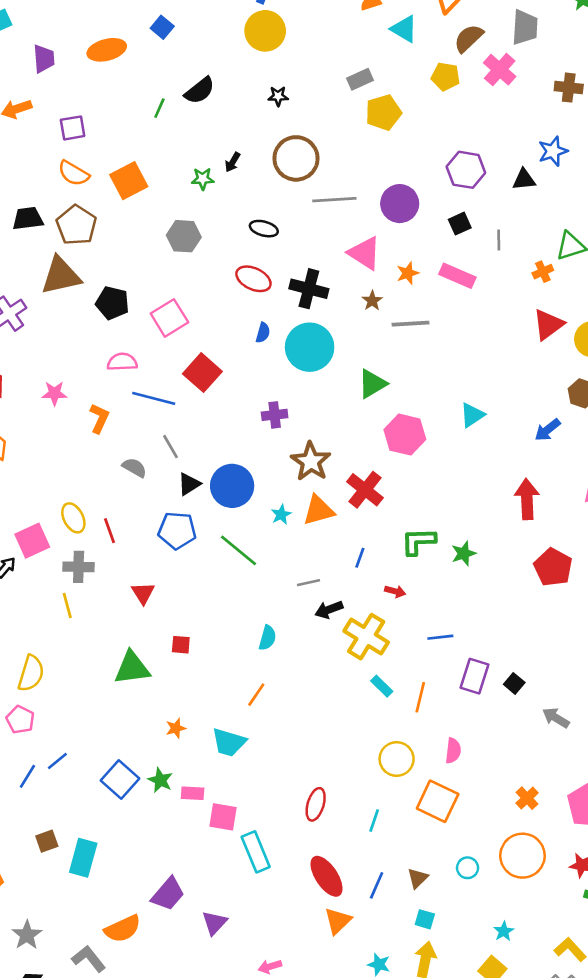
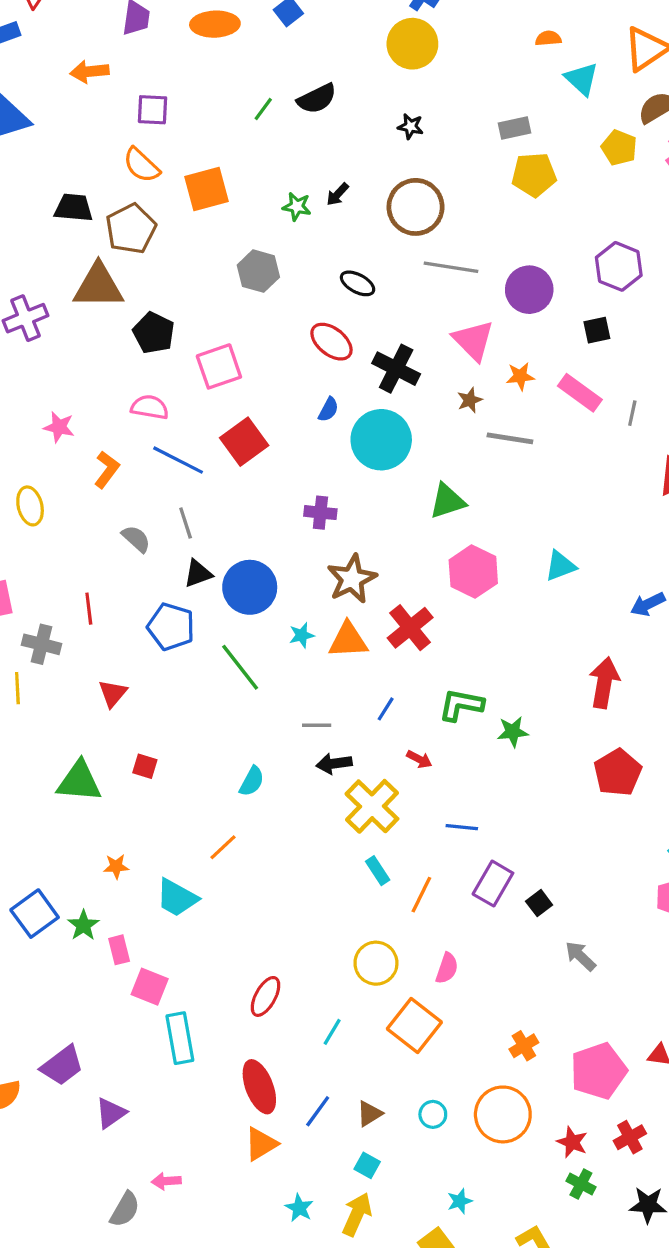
gray line: (499, 240) -> (632, 413), moved
yellow ellipse: (73, 518) -> (30, 506), moved
pink rectangle: (193, 793) -> (119, 950), turned 60

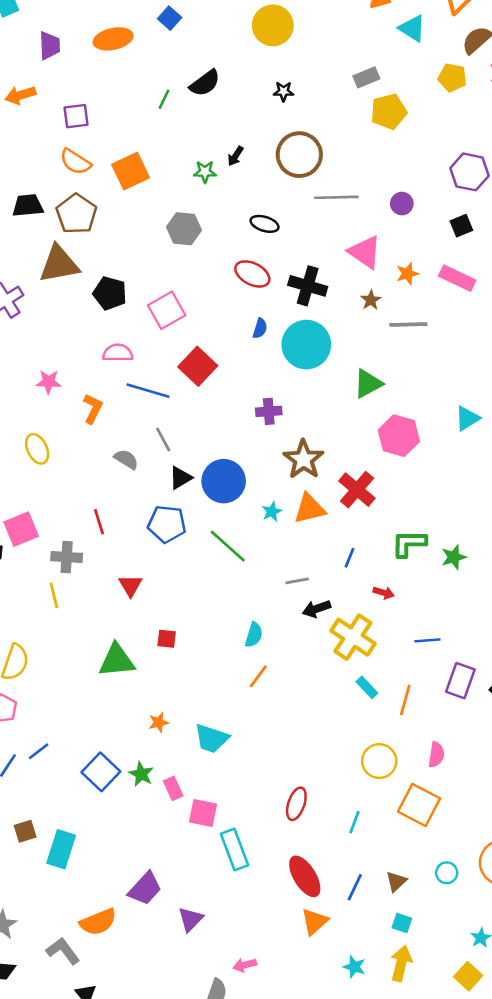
purple circle: (529, 290) -> (402, 204), size x0.6
orange line: (223, 847) -> (258, 676), moved

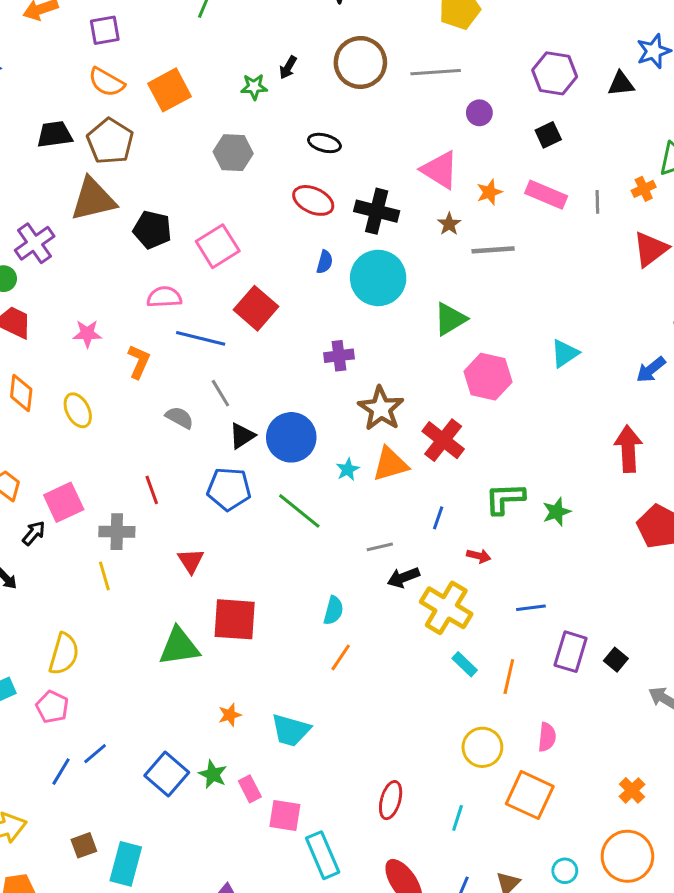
gray line: (336, 197) -> (436, 72), moved
red square: (167, 639) -> (235, 619), size x2.0

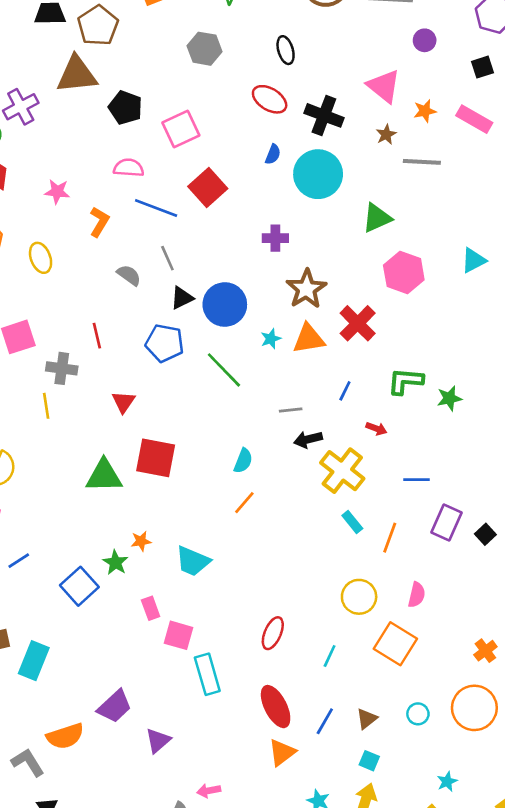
black ellipse: (324, 143) -> (286, 50), turned 52
green star: (213, 774) -> (115, 563), moved

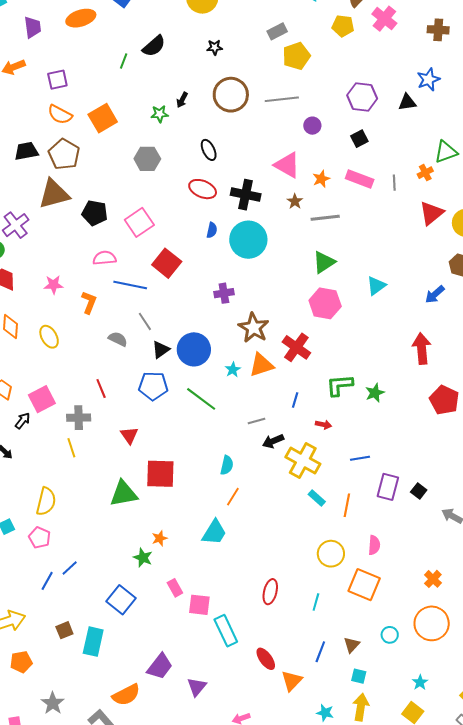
green triangle: (377, 218) -> (324, 262), moved
cyan trapezoid: (193, 561) -> (214, 532), moved, turned -72
blue square: (79, 586) -> (121, 600), moved
red ellipse: (276, 707) -> (266, 659), moved, size x0.7

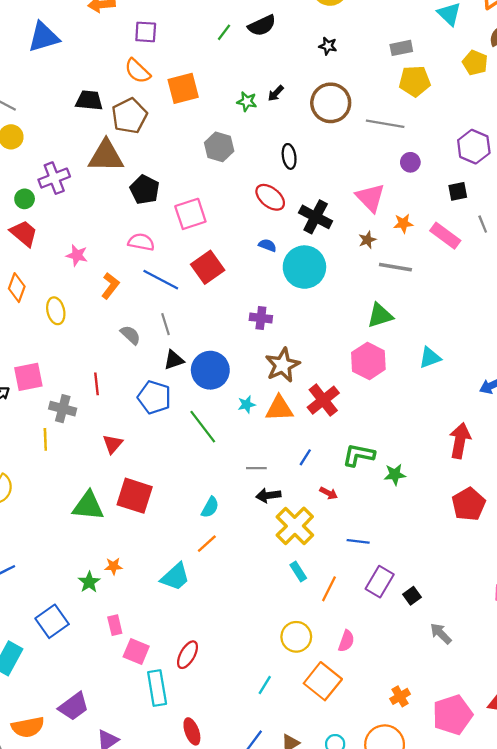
gray line: (394, 183) -> (483, 224), moved, turned -35
blue semicircle: (212, 230) -> (267, 245), turned -98
red ellipse: (270, 592) -> (188, 655), moved

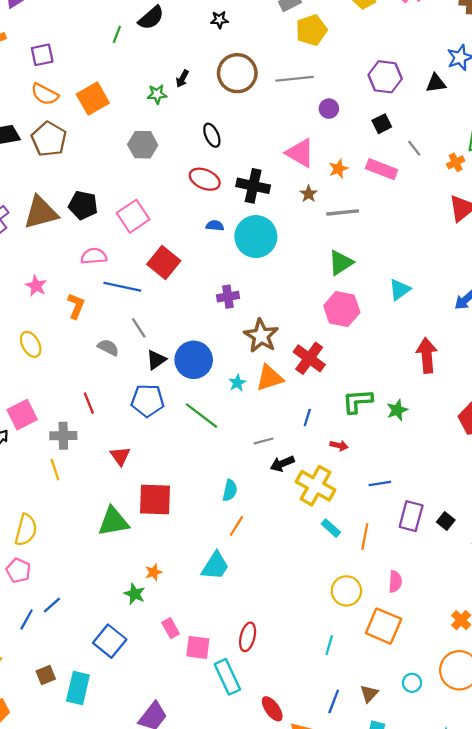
brown triangle: (106, 156) -> (41, 213), moved
pink star: (77, 255) -> (36, 286), turned 30
red arrow: (460, 441) -> (427, 355), moved

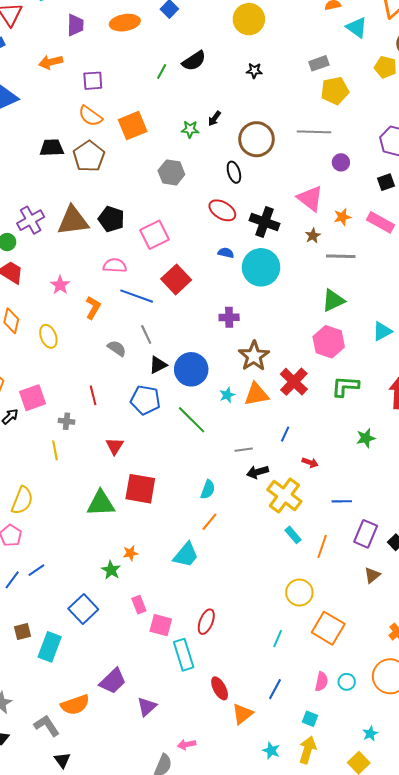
brown circle: (237, 73) -> (256, 139), moved
green L-shape: (357, 401) -> (345, 386), moved
gray cross: (63, 436) -> (66, 421), size x0.7
pink semicircle: (395, 582) -> (321, 682), moved
brown triangle: (369, 694) -> (372, 575), moved

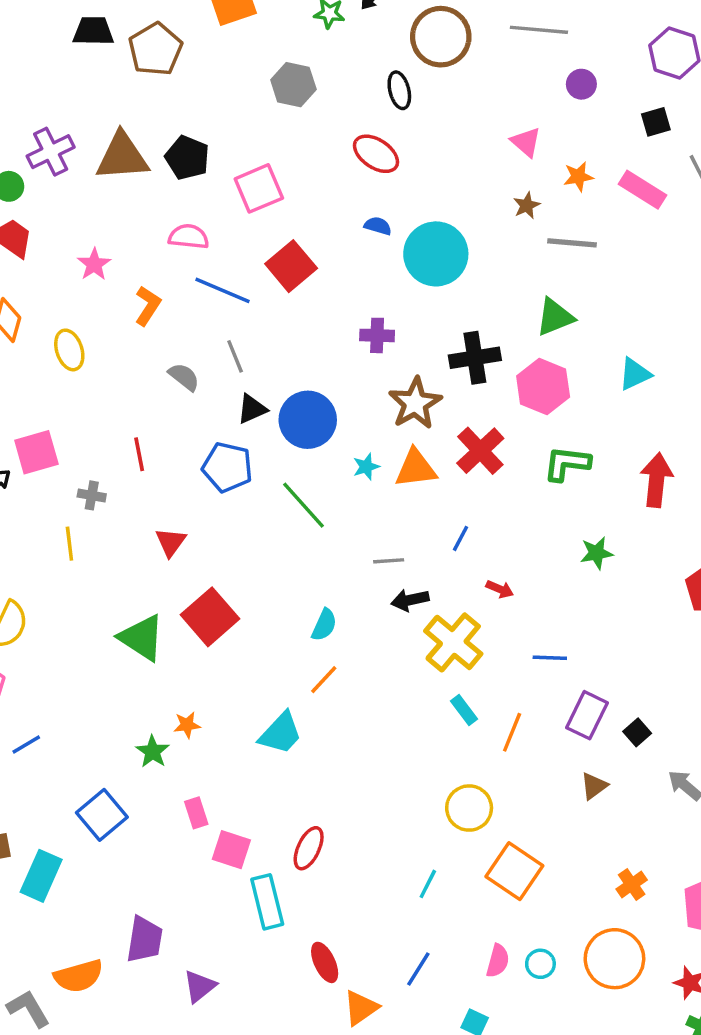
pink triangle: (310, 198) -> (526, 142), size x0.7
black cross: (265, 222) -> (475, 358), moved, turned -32
red square: (140, 489) -> (210, 617), turned 36
green triangle: (101, 503) -> (142, 638), turned 32
purple trapezoid: (113, 681) -> (145, 940), turned -40

